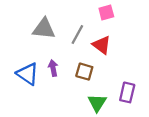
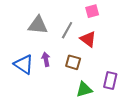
green triangle: (97, 103) -> (84, 89), turned 42

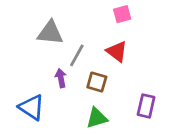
gray line: (67, 30) -> (77, 55), moved
blue triangle: (24, 64) -> (32, 107), moved
green triangle: (84, 89) -> (97, 118), moved

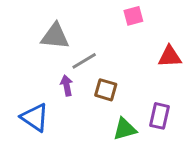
red triangle: (117, 51) -> (170, 56), moved, turned -40
gray line: (77, 55) -> (84, 61), turned 30
green triangle: (97, 118) -> (125, 129), moved

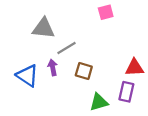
red triangle: (170, 56) -> (134, 68), moved
blue triangle: (35, 117) -> (27, 76), moved

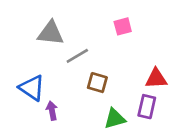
pink square: (106, 12) -> (123, 26), moved
purple arrow: (53, 68) -> (52, 111), moved

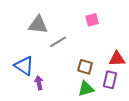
brown square: (97, 83) -> (85, 67), moved

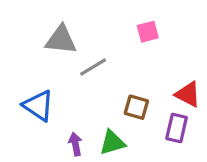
red triangle: (117, 59) -> (188, 94), turned 30
purple arrow: (39, 83) -> (75, 144), moved
green triangle: (86, 89) -> (112, 142), moved

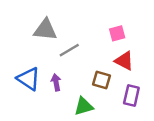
pink square: (148, 32) -> (117, 33), moved
red triangle: (188, 94) -> (124, 61), moved
purple arrow: (75, 144) -> (56, 82), moved

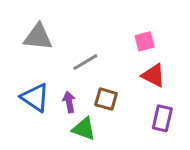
gray triangle: (45, 30) -> (38, 37), moved
brown square: (102, 80) -> (106, 99), moved
green triangle: (84, 106) -> (84, 129), moved, turned 36

